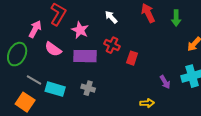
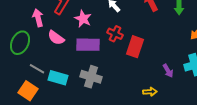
pink arrow: (35, 29) -> (38, 18), turned -42
red rectangle: (132, 58) -> (135, 47), size x1.5
gray cross: (88, 88) -> (91, 77), size x1.5

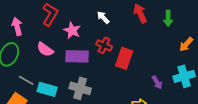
pink arrow: (38, 18) -> (17, 26), moved

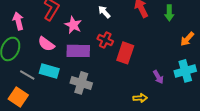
cyan rectangle: (47, 89) -> (49, 71), moved

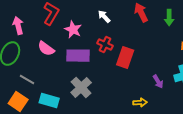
cyan rectangle: (49, 71) -> (49, 101), moved
gray cross: (81, 83) -> (81, 88), turned 30

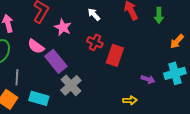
purple rectangle: (78, 56) -> (56, 61), moved, turned 50
gray line: (27, 80) -> (17, 77), turned 63
purple arrow: (158, 82) -> (148, 79), turned -40

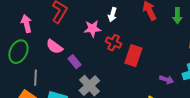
white arrow: (94, 14) -> (112, 15), turned -120
pink star: (63, 27) -> (92, 29), moved, turned -30
purple rectangle: (56, 61) -> (74, 62), size x0.6

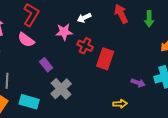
white arrow: (112, 15) -> (84, 18), turned 48
pink semicircle: (54, 47) -> (26, 40), moved

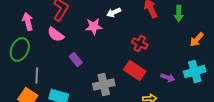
red cross: (85, 46) -> (140, 44), moved
red rectangle: (105, 59) -> (135, 70), moved, turned -75
gray cross: (61, 89) -> (104, 84), moved, turned 30

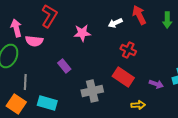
white arrow: (114, 12) -> (115, 23), moved
pink semicircle: (56, 34) -> (34, 41), moved, turned -30

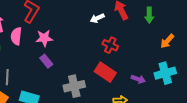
pink star: (82, 33) -> (44, 38), moved
pink semicircle: (34, 41) -> (16, 36), turned 90

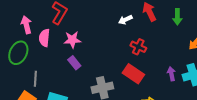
purple arrow: (138, 79) -> (171, 74), moved, turned -120

